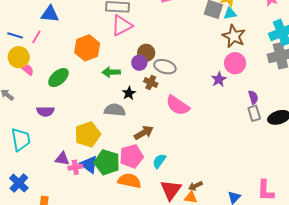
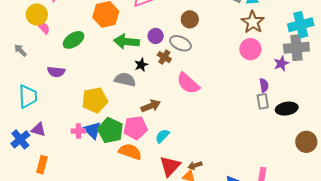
brown circle: (146, 53) -> (190, 19), moved
green arrow: (111, 72) -> (127, 42), size x1.4
purple star: (219, 79) -> (281, 63), moved
purple triangle: (62, 159) -> (38, 130), moved

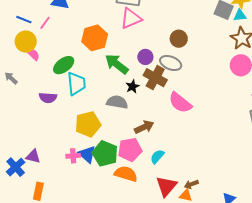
green arrow: (127, 42) -> (117, 64), turned 35
brown cross: (164, 57) -> (155, 78), size x1.6
cyan trapezoid: (28, 96) -> (76, 84), moved

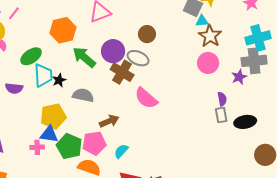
cyan triangle: (240, 15) -> (202, 21), moved
purple circle: (145, 57) -> (113, 51), size x1.5
black star: (133, 86) -> (59, 80), moved
blue triangle: (87, 154) -> (49, 134), moved, turned -36

